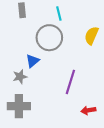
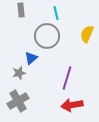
gray cross: (19, 106) -> (18, 101), turned -30
red arrow: (88, 110) -> (72, 105), moved, size x1.5

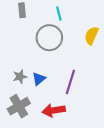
blue triangle: (31, 58) -> (39, 79), moved
red arrow: (72, 105) -> (54, 110), moved

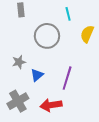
cyan line: (59, 13) -> (68, 14), moved
gray star: (20, 77) -> (19, 62), moved

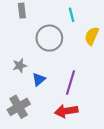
red arrow: (51, 105) -> (66, 111), moved

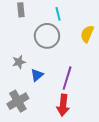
cyan line: (72, 15) -> (58, 14), moved
red arrow: (66, 111) -> (63, 105), turned -75

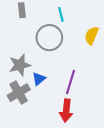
gray star: (19, 62) -> (20, 65), size x1.5
gray cross: (18, 101) -> (19, 93), moved

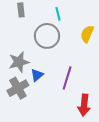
red arrow: (66, 110) -> (84, 105), moved

